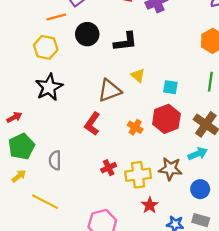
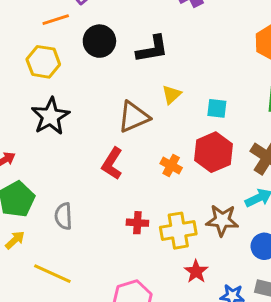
yellow triangle: (138, 75) -> (172, 94), turned 40
red cross: (109, 168) -> (137, 223), turned 32

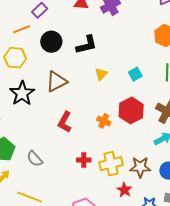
cyan square: (217, 108) -> (135, 74), moved, turned -32
brown triangle: (134, 117) -> (57, 81), moved
gray semicircle: (63, 216) -> (35, 159), turned -36
brown star: (222, 220) -> (140, 167), moved

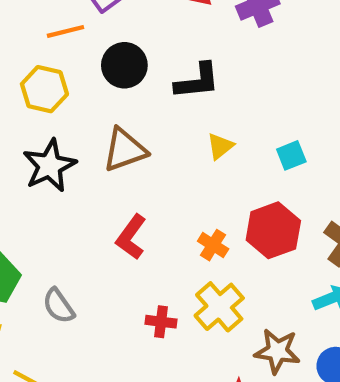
yellow cross: (111, 164) -> (219, 307), moved, turned -35

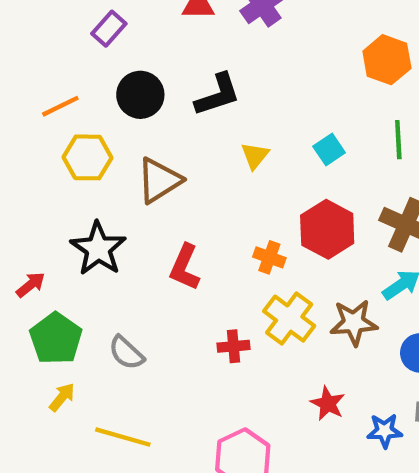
orange line: (65, 31) -> (60, 106), moved
yellow hexagon: (44, 89) -> (87, 157), moved
black star: (50, 166) -> (98, 249), moved
brown star: (277, 351) -> (354, 323), moved

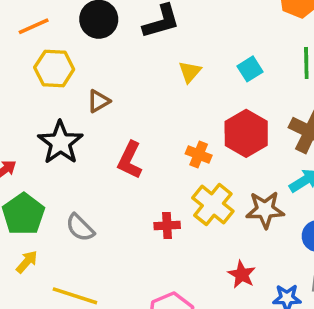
brown triangle: (159, 180) -> (99, 101), moved, size x0.6

